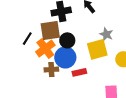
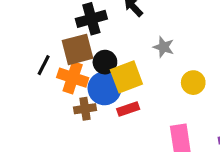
orange cross: (45, 49) -> (73, 78), turned -30
yellow square: (97, 49) -> (126, 77), moved

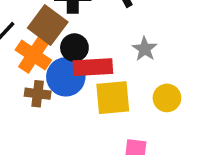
brown square: (78, 49) -> (48, 25), turned 36
yellow square: (126, 77) -> (113, 98), moved
red rectangle: (128, 109) -> (93, 67), moved, size x1.5

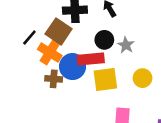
black circle: (74, 48) -> (104, 40), moved

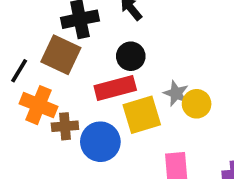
gray star: (126, 45) -> (176, 93), moved
orange cross: (50, 52) -> (39, 105), moved
blue circle: (73, 67) -> (100, 142), moved

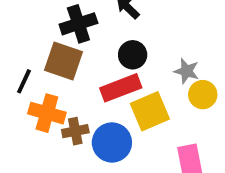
gray star: (176, 93) -> (186, 71), moved

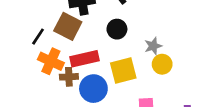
gray star: (186, 71) -> (153, 46), turned 30
red rectangle: (121, 88) -> (84, 59), moved

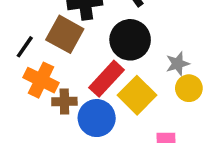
black circle: (117, 29) -> (130, 40), size x1.5
red rectangle: (84, 59) -> (106, 79), moved, turned -36
yellow square: (123, 71) -> (137, 95), turned -32

